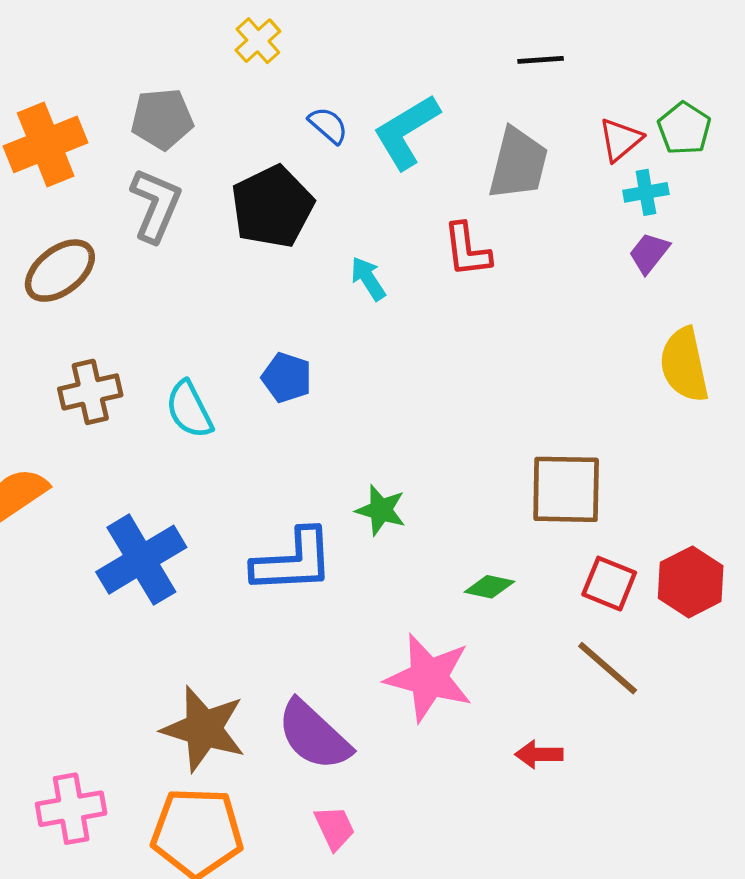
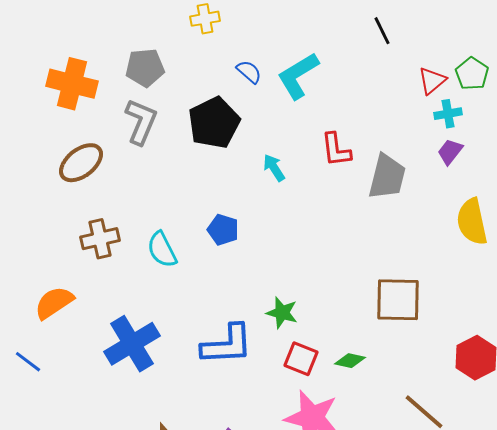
yellow cross: (258, 41) -> (205, 19), turned 32
black line: (541, 60) -> (382, 31), turned 68
orange cross: (46, 144) -> (72, 84), turned 36
gray trapezoid: (518, 164) -> (387, 177), moved
red square: (609, 584) -> (301, 359), moved

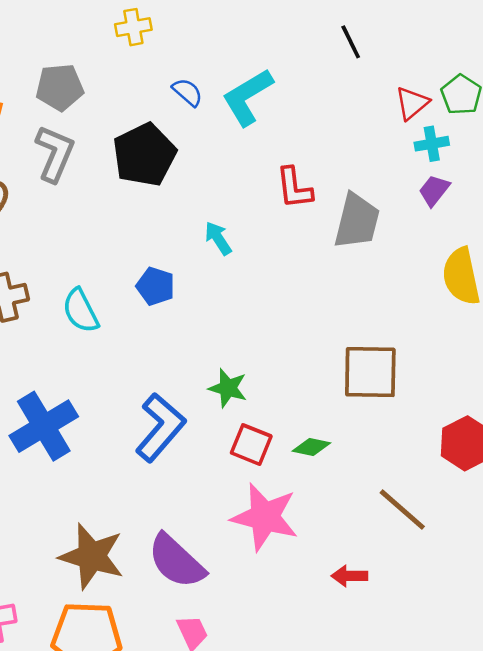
cyan arrow: (274, 168) -> (218, 238), moved
blue L-shape: (227, 345) -> (160, 427), turned -46

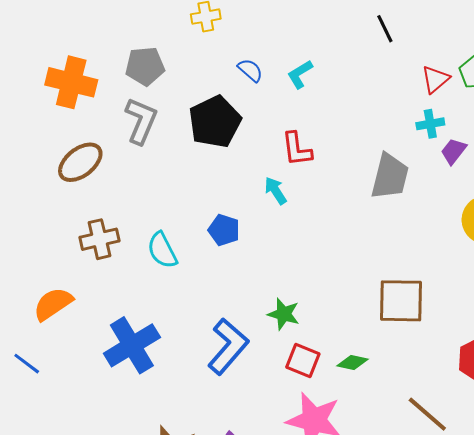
cyan L-shape: (248, 97) -> (300, 74), size x0.6
cyan cross: (432, 144) -> (430, 124), moved
red L-shape: (294, 188) -> (297, 149), moved

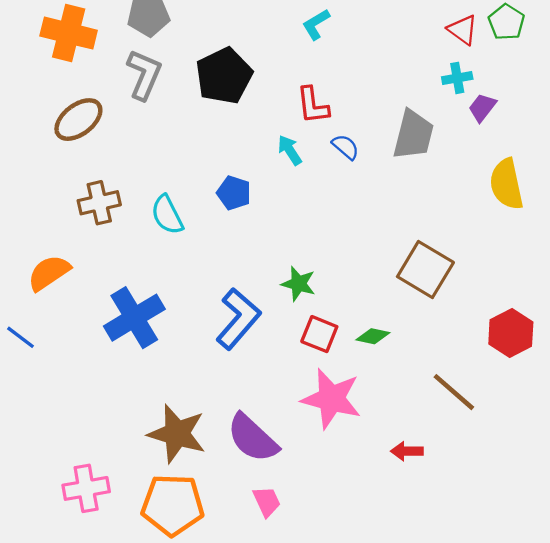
blue semicircle: (250, 70) -> (346, 147), moved
red triangle: (435, 79) -> (463, 30), turned -44
brown square: (401, 301) -> (425, 269), turned 30

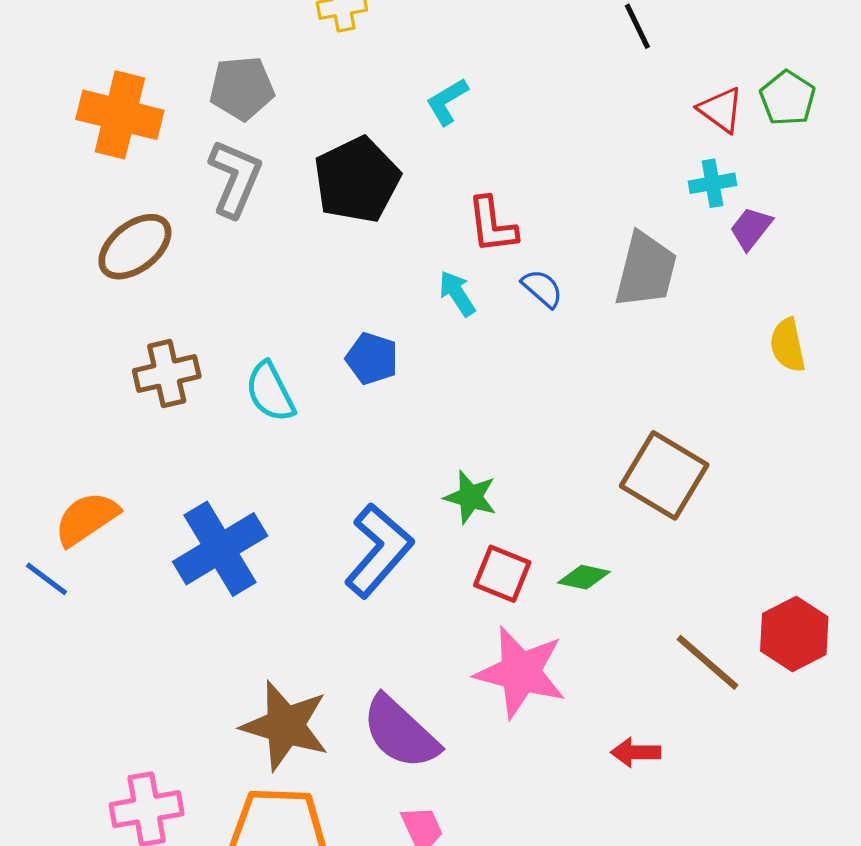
cyan L-shape: (316, 24) -> (447, 101), moved
yellow semicircle: (506, 184) -> (788, 345), size x0.7
orange semicircle: (49, 273) -> (87, 519), moved
red hexagon: (511, 333) -> (794, 634), moved

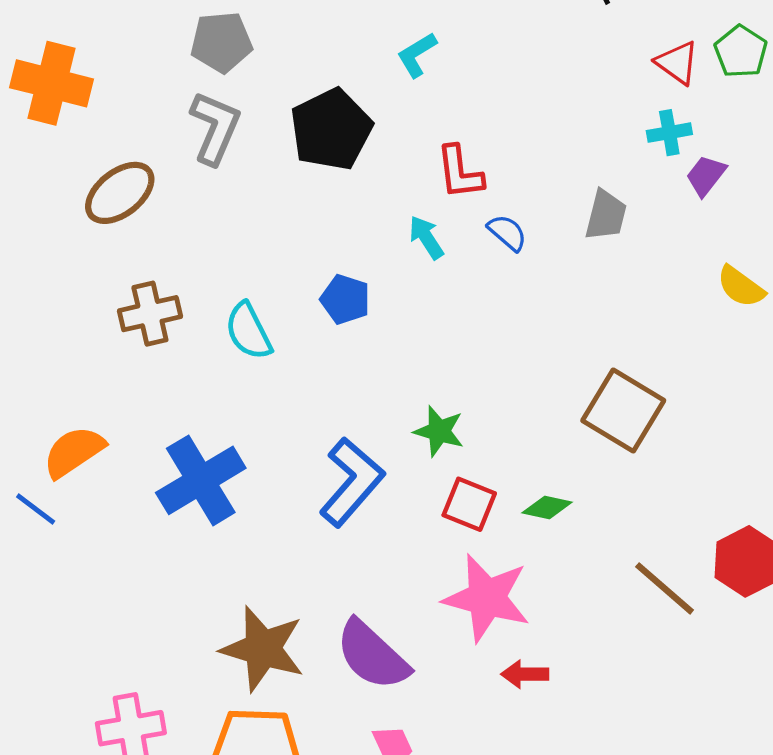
orange cross: (120, 115) -> (51, 83), moved
gray trapezoid: (646, 270) -> (606, 215), size x0.7
yellow semicircle: (788, 345) -> (741, 287), turned -42
red arrow: (636, 752) -> (525, 674), moved

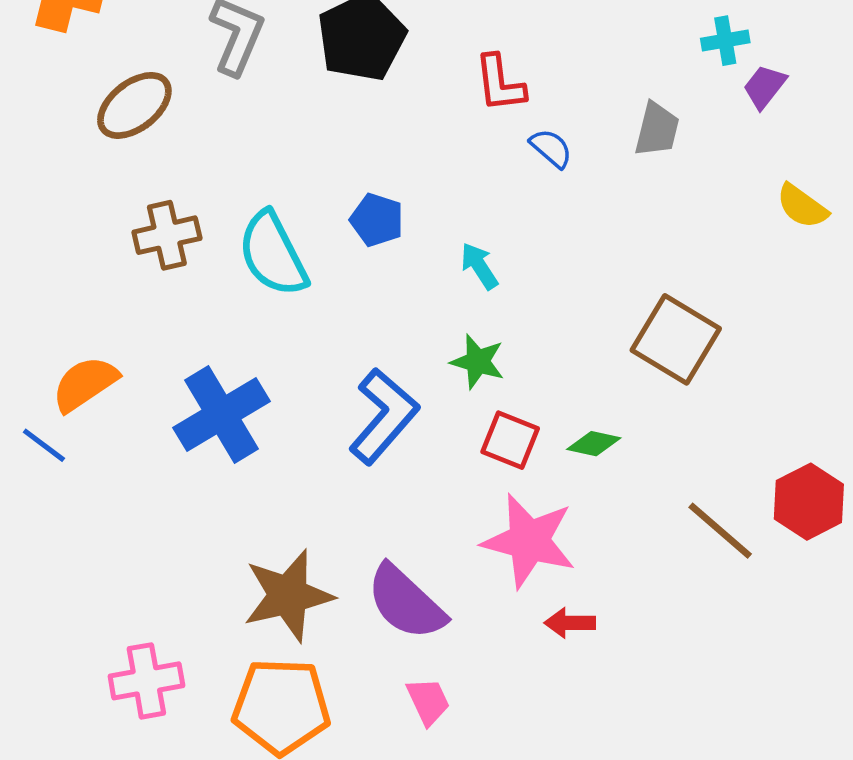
cyan arrow: (426, 237) -> (479, 266), moved
cyan semicircle: (248, 331) -> (273, 254), size x1.4
brown star: (263, 649) -> (288, 596), turned -30

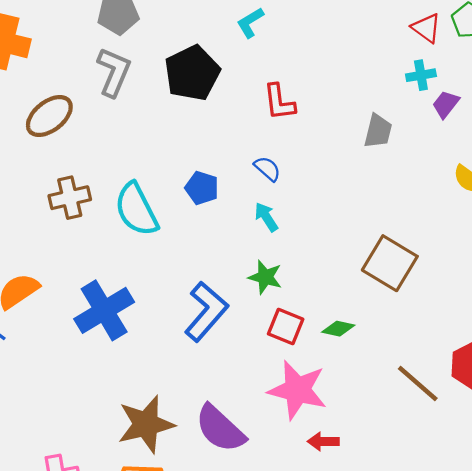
blue semicircle: (551, 148) -> (267, 169), moved

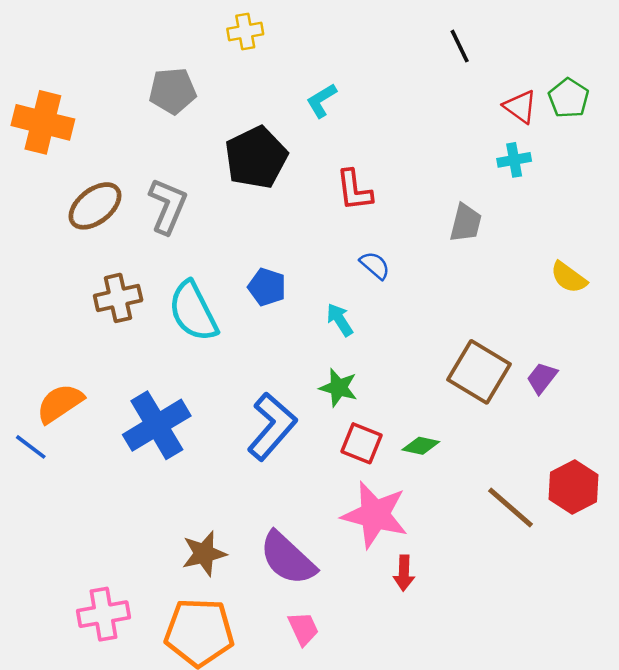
gray L-shape: (114, 72) -> (168, 206), moved
purple trapezoid: (446, 104) -> (542, 378), moved
blue semicircle: (267, 169) -> (375, 265), moved
brown star: (146, 424) -> (204, 554), size x0.7
red arrow: (323, 441) -> (404, 573), turned -88

